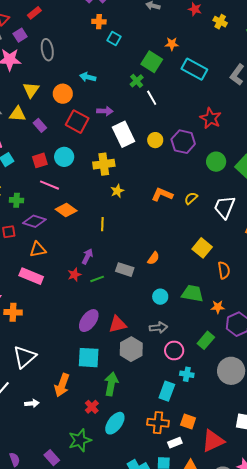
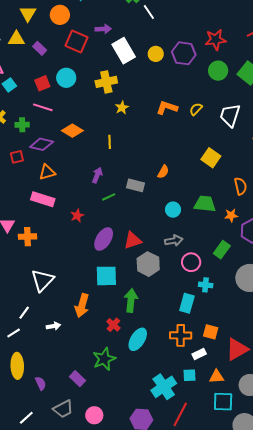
red star: (211, 118) -> (215, 40), moved, turned -30
pink line: (49, 185) -> (43, 107), moved
orange semicircle: (224, 270) -> (241, 186), moved
red star: (74, 275) -> (77, 216), moved

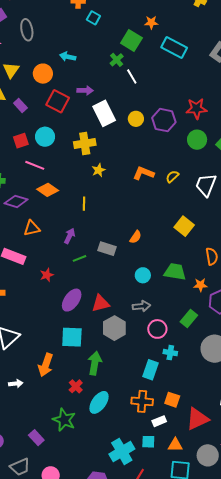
pink line: (43, 107) -> (35, 165), moved
orange triangle: (47, 172) -> (32, 228), moved
green star: (104, 359) -> (64, 420), turned -30

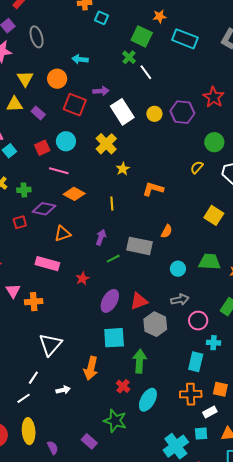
red star: (196, 109) -> (214, 97), turned -30
green circle: (197, 140) -> (214, 142), moved
yellow cross: (85, 144) -> (106, 144), turned -30
orange L-shape: (143, 173) -> (153, 189), moved
gray rectangle: (107, 249) -> (139, 246), size x1.4

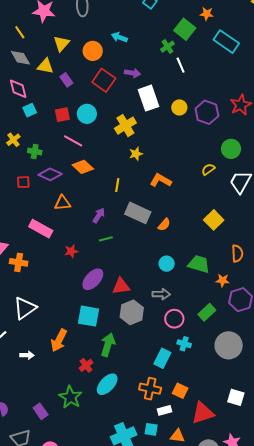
gray rectangle: (139, 246) -> (138, 213), moved

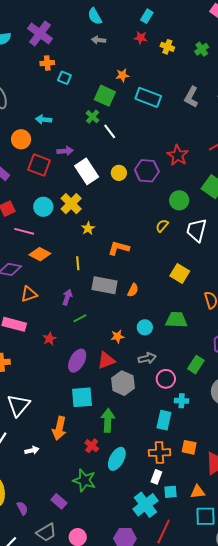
cyan circle: (87, 114) -> (43, 207), moved
orange star: (223, 280) -> (117, 336), moved
white rectangle: (165, 410) -> (156, 477), moved, turned -40

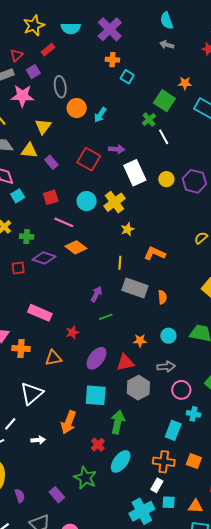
cyan arrow: (44, 119) -> (100, 115), turned -70
orange circle: (21, 139) -> (77, 108), moved
yellow line: (78, 263) -> (120, 263), moved
orange semicircle: (133, 290) -> (162, 297), turned -40
orange triangle: (29, 294) -> (53, 358), moved

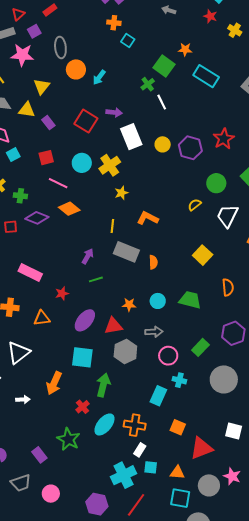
orange cross: (164, 462) -> (135, 425), moved

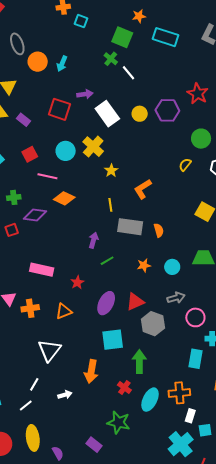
orange L-shape: (148, 218) -> (143, 189), turned -45
orange star: (129, 305) -> (144, 265), moved

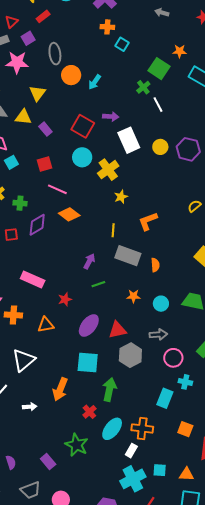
cyan circle: (66, 151) -> (82, 157), moved
purple diamond: (35, 215) -> (37, 225), turned -50
white rectangle: (190, 416) -> (131, 451), moved

